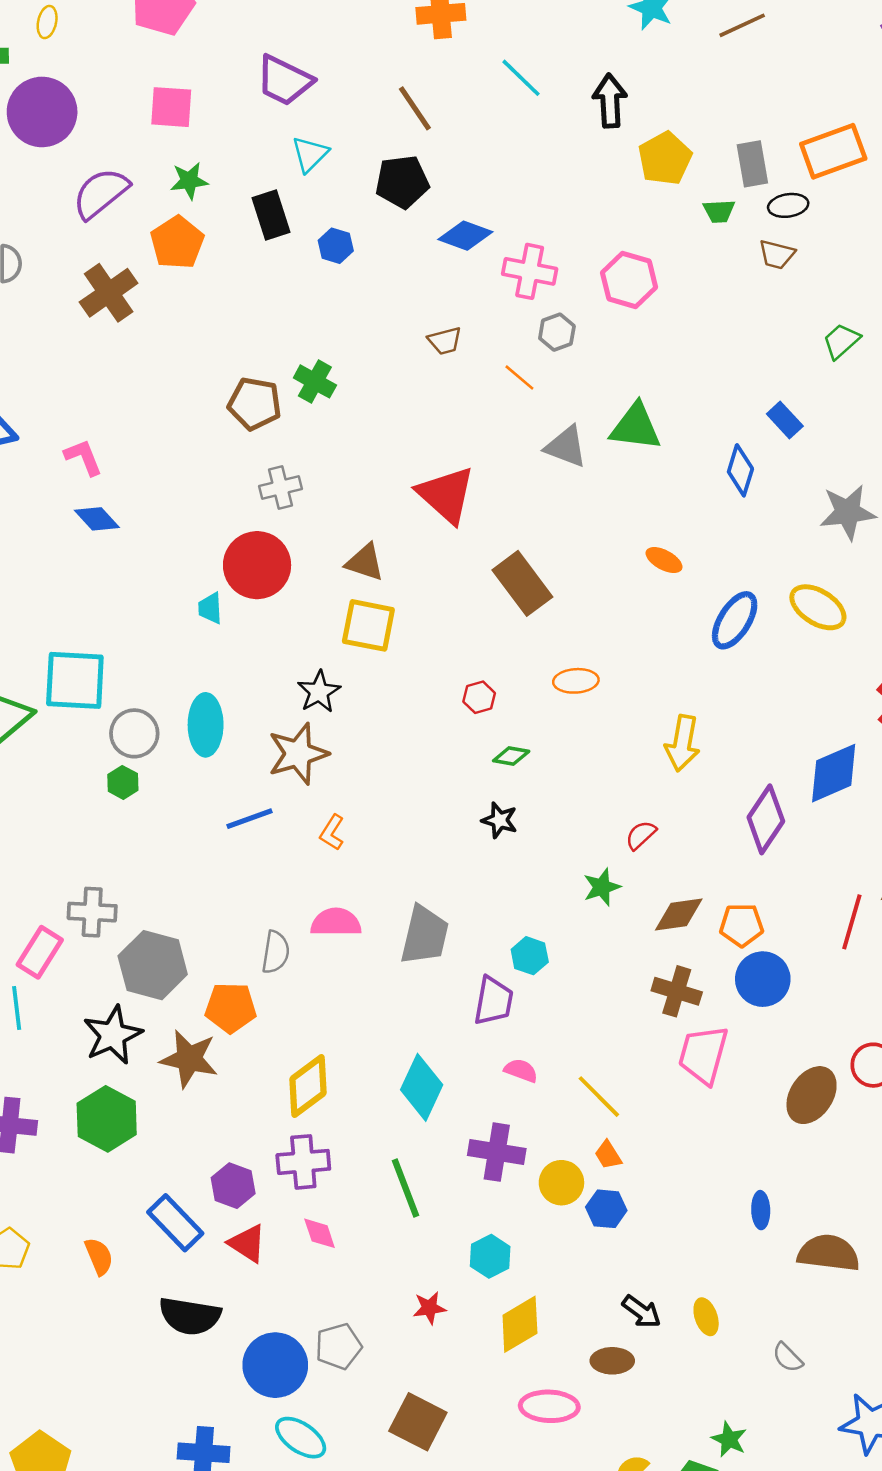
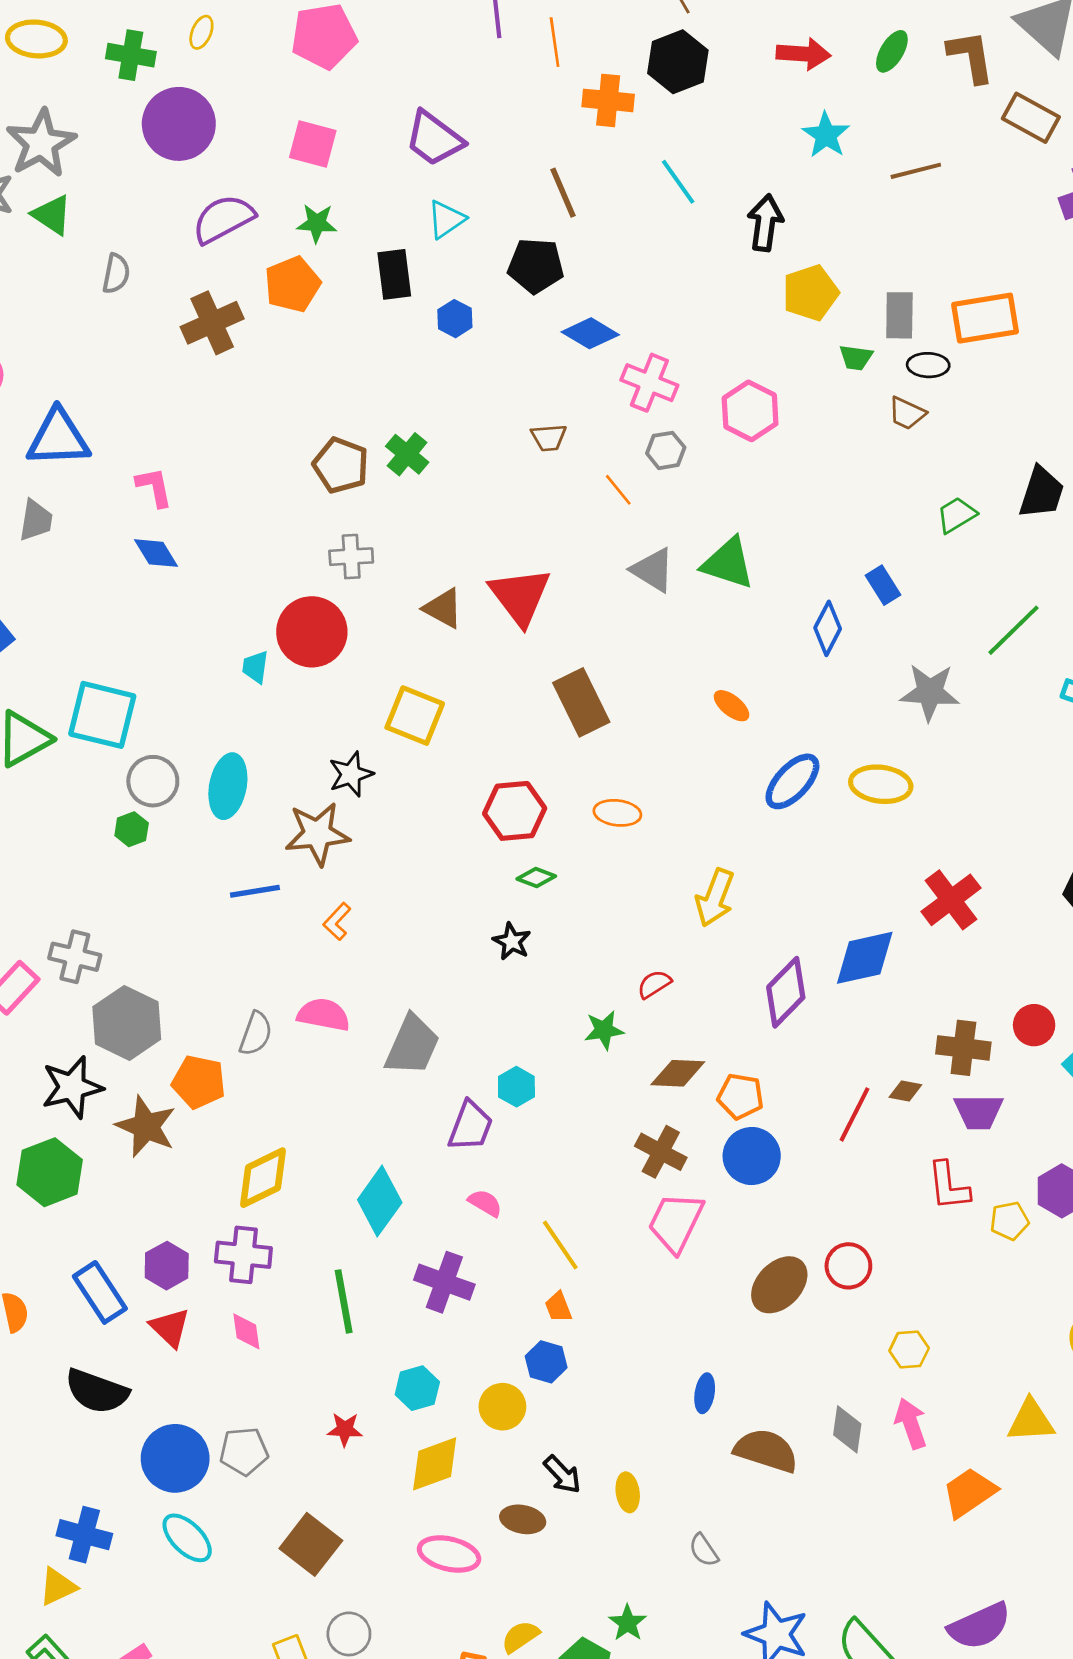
brown triangle: (365, 562) -> (443, 608), moved
yellow ellipse: (818, 607) -> (881, 784), turned -36
red hexagon: (479, 697) -> (515, 811), size x1.8
yellow circle: (561, 1183) -> (502, 1407), moved

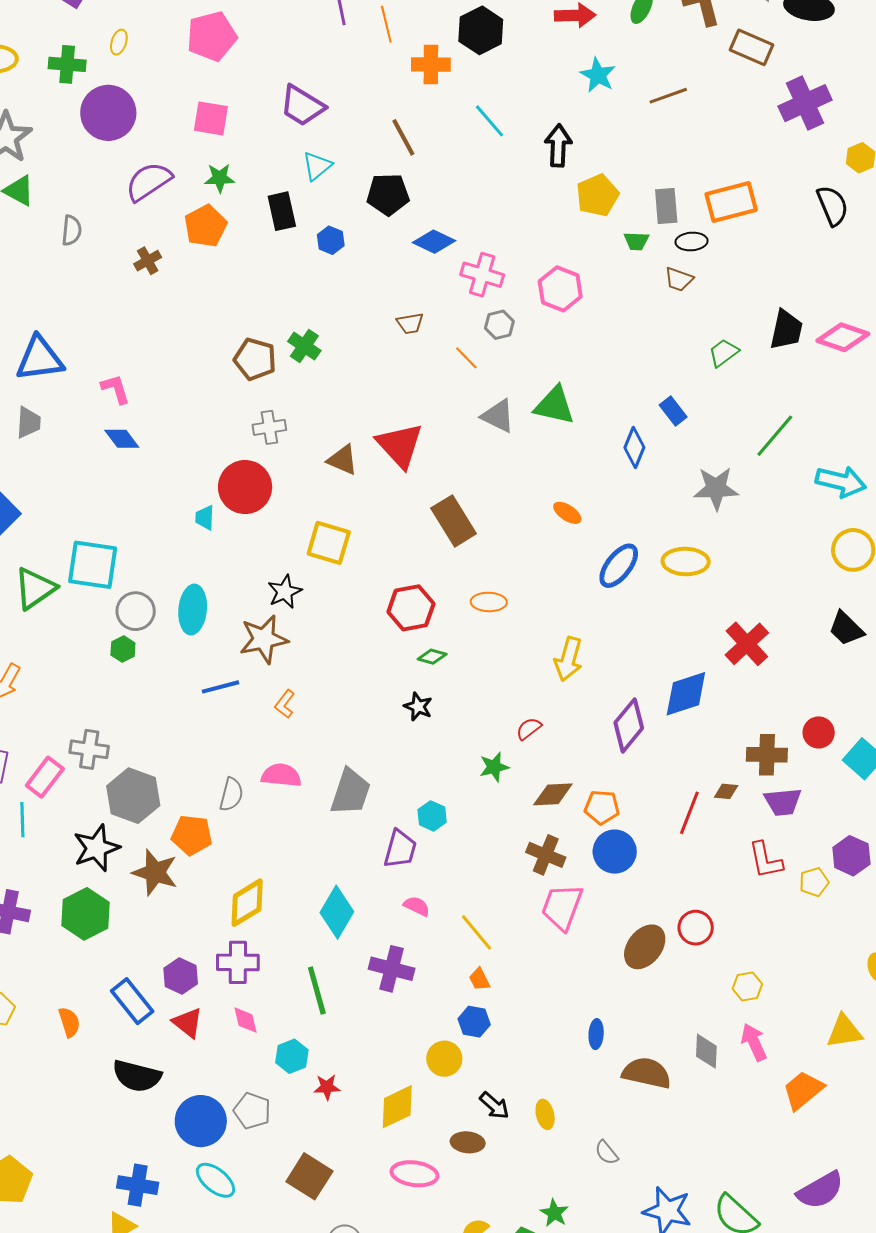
brown cross: (212, 323) -> (148, 261), size x0.6
cyan hexagon: (417, 1388) -> (292, 1056), moved
gray pentagon: (244, 1451) -> (252, 1111), turned 30

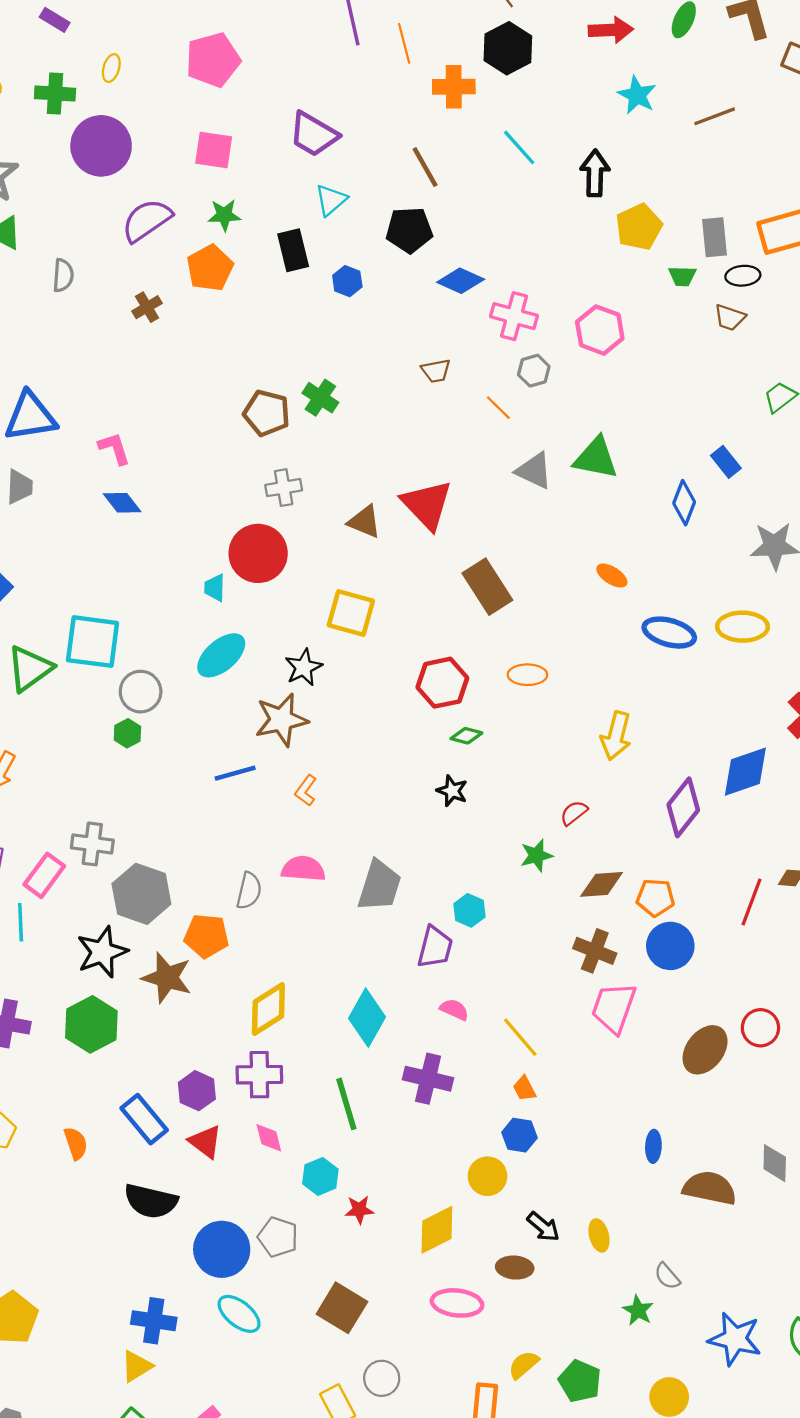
blue ellipse: (619, 566) -> (669, 633), turned 69
cyan ellipse: (193, 610) -> (221, 655), moved, turned 45
green star: (554, 1213) -> (638, 1310), moved

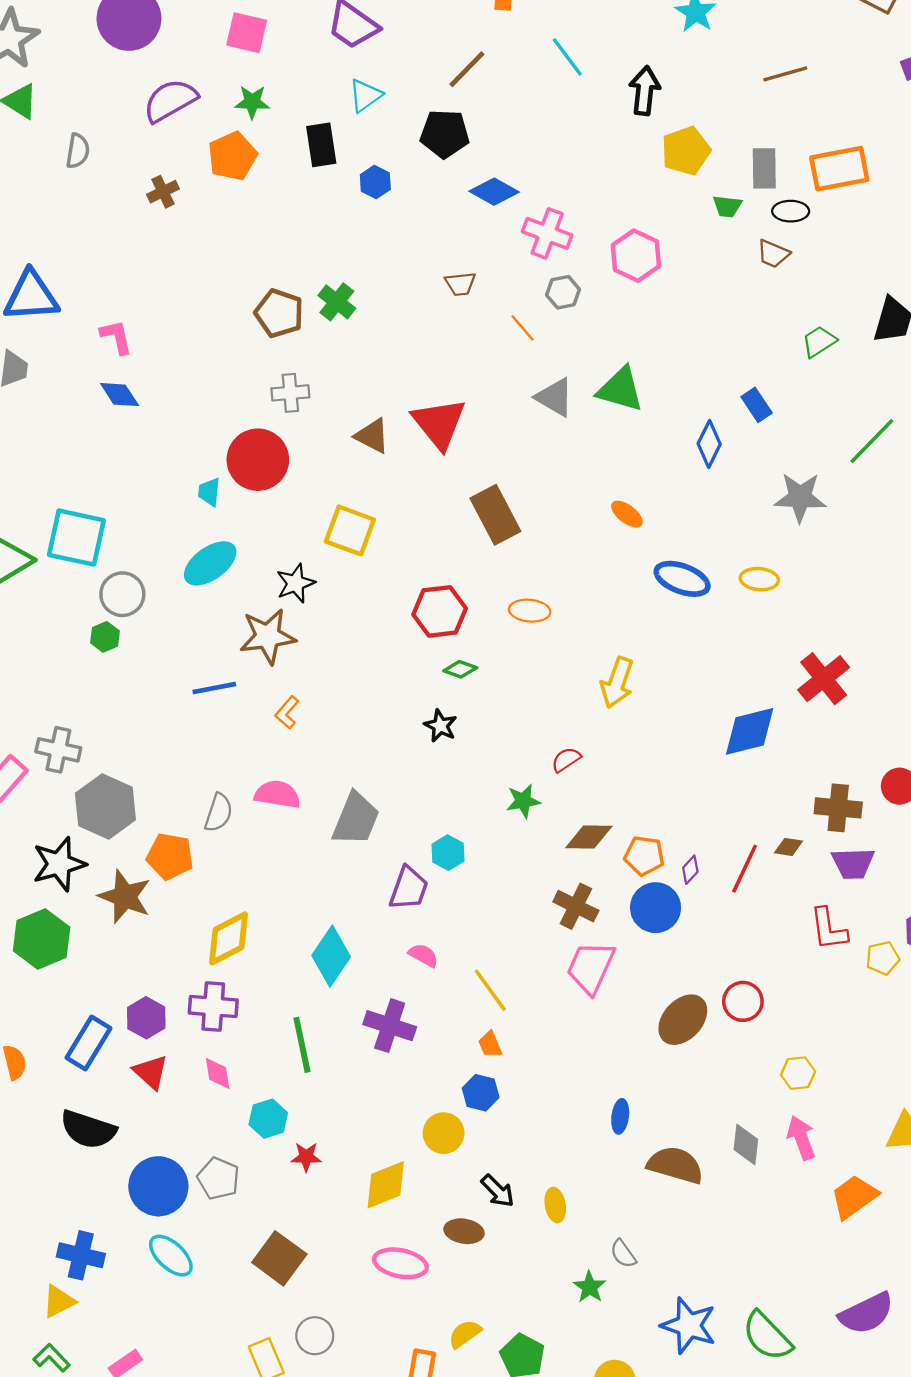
brown line: (715, 116) -> (785, 74), moved
brown line: (425, 167) -> (467, 69), turned 69
yellow ellipse: (742, 627) -> (759, 579), size x0.7
purple diamond: (683, 807) -> (690, 870), moved, size x0.5
blue rectangle: (144, 1119) -> (88, 1043), turned 66

